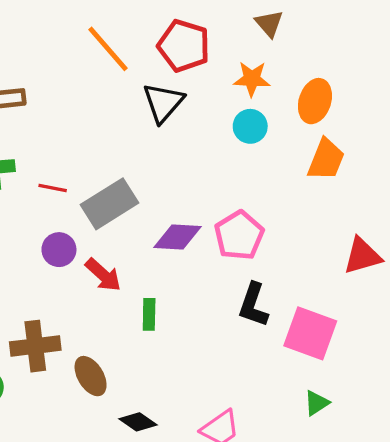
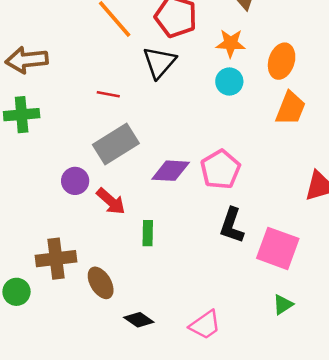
red line: (53, 188) -> (108, 94), moved

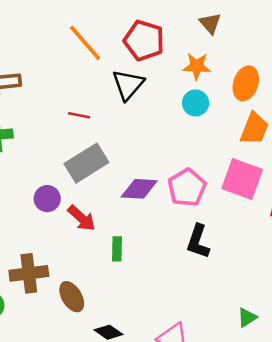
pink square: (278, 248) -> (242, 179), moved

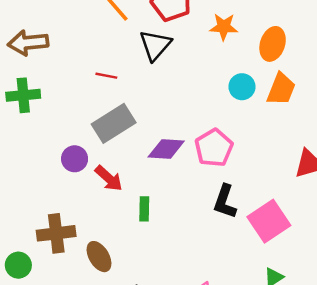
cyan circle: (196, 103) -> (242, 87), moved
pink square: (242, 179) -> (269, 221), moved, turned 36

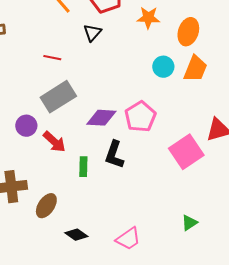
black triangle: (155, 45) -> (92, 33), size x0.7
black L-shape: (225, 202) -> (114, 155), moved
pink square: (269, 221) -> (186, 152), moved
brown ellipse: (99, 257) -> (46, 206), turned 65

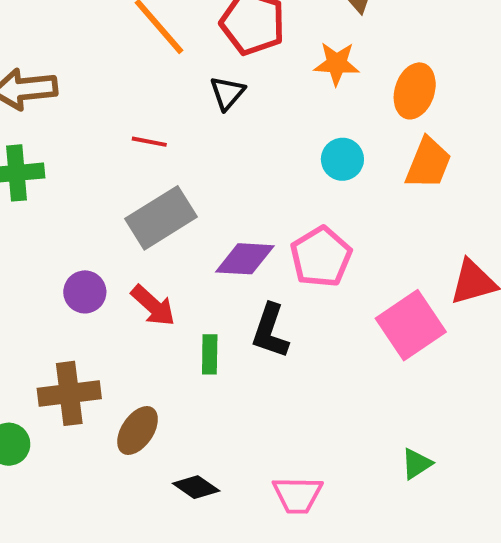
cyan circle: (163, 67) -> (342, 159), moved
purple circle: (26, 126) -> (85, 292), moved
pink trapezoid: (128, 239) -> (298, 495), turned 36

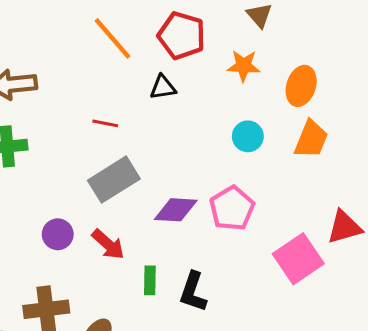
black triangle: (227, 93) -> (163, 87), turned 40
black L-shape: (270, 331) -> (193, 292), moved

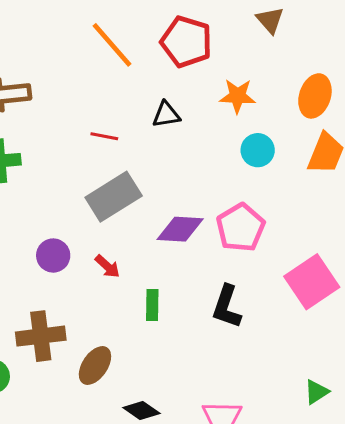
orange star: (243, 66) -> (237, 96), moved
black triangle: (163, 87) -> (166, 115), moved
red arrow: (108, 244) -> (107, 266), size x0.7
black L-shape: (193, 292) -> (227, 307), moved

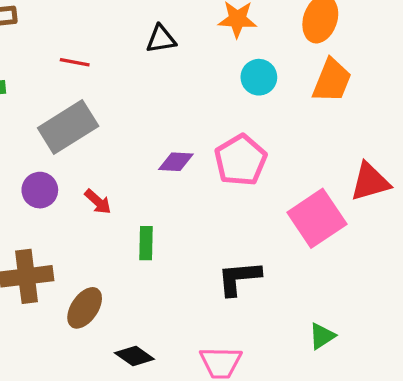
red line: (104, 136) -> (75, 62), moved
gray rectangle: (114, 197) -> (68, 127), moved
purple diamond: (180, 229) -> (176, 162), size x0.7
black L-shape: (227, 307) -> (239, 278), moved, turned 66

